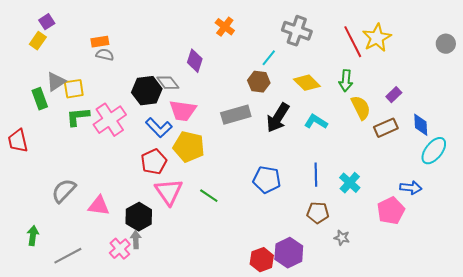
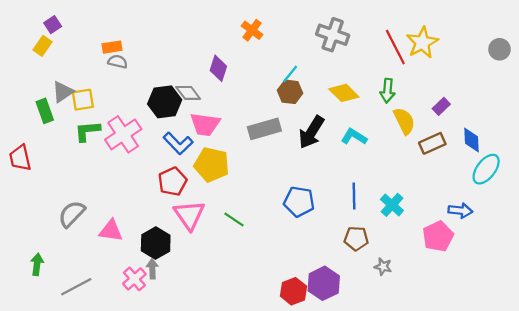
cyan line: (269, 58) -> (290, 74), moved

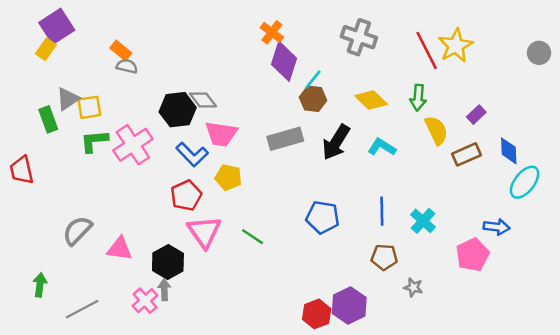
purple square: (53, 25) -> (57, 26), size x1.8
orange rectangle: (112, 47) -> (121, 50), turned 48
purple diamond: (218, 68) -> (284, 61), moved, size x1.4
yellow pentagon: (212, 165) -> (228, 177), size x0.7

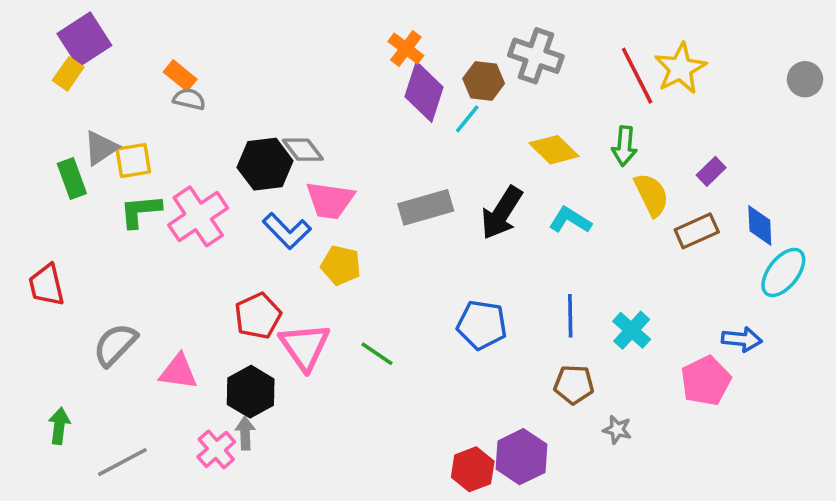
brown hexagon: (313, 99) -> (484, 81), moved
red trapezoid: (22, 170) -> (47, 285), moved
red pentagon: (186, 195) -> (258, 316), moved

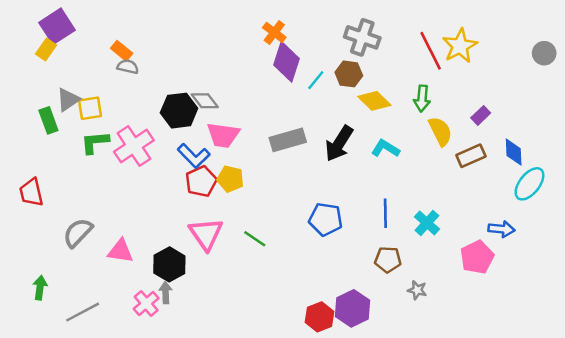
brown hexagon: (484, 81) -> (349, 74), moved
red pentagon: (258, 316) -> (201, 181), moved

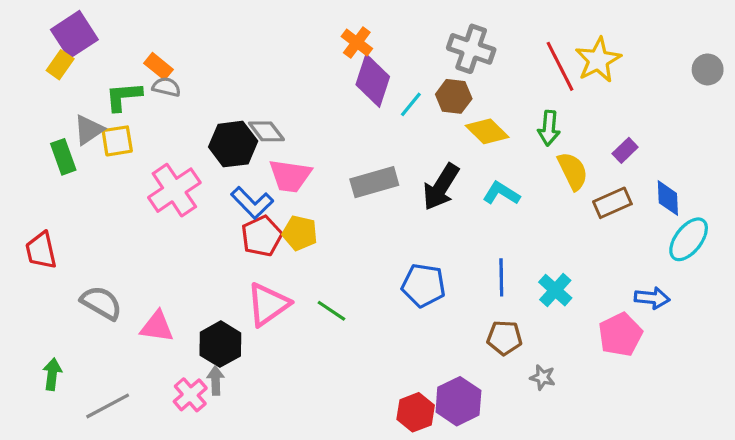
green L-shape: (95, 142) -> (124, 96), moved
gray semicircle: (78, 233) -> (101, 303), turned 76
pink triangle: (206, 234) -> (268, 304), turned 30

